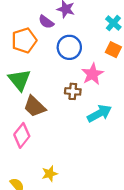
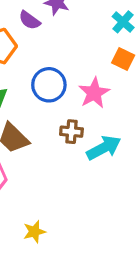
blue circle: (69, 47) -> (49, 85), moved
brown cross: (73, 91) -> (71, 132), moved

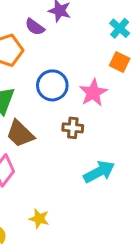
cyan arrow: (104, 148) -> (99, 172), moved
yellow star: (34, 232) -> (39, 219), turned 30

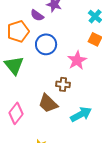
blue circle: (52, 85) -> (46, 44), moved
brown trapezoid: (20, 134) -> (48, 103), moved

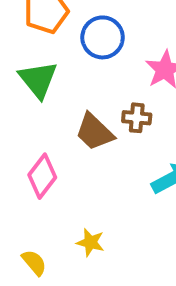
brown trapezoid: (48, 103) -> (94, 132), moved

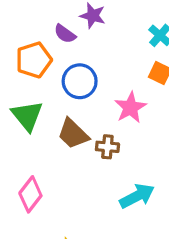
brown trapezoid: (94, 132) -> (73, 134), moved

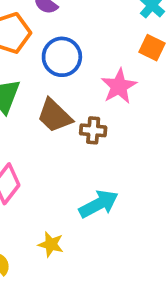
cyan arrow: (137, 196) -> (99, 204), moved

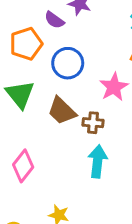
cyan arrow: (99, 204) -> (97, 161), moved, turned -56

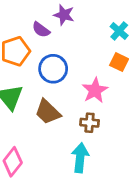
brown cross: (93, 123) -> (90, 123), moved

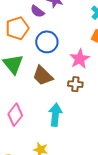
cyan arrow: (80, 158) -> (55, 115), moved

